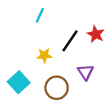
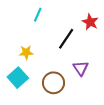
red star: (96, 34) -> (90, 22), moved
yellow star: (44, 55) -> (26, 52), moved

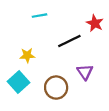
cyan line: (38, 15) -> (39, 16), turned 56
black line: (66, 39) -> (69, 41), turned 30

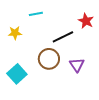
yellow star: (27, 55) -> (15, 33), moved
brown circle: (56, 88) -> (49, 59), moved

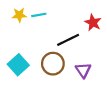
yellow star: (15, 33) -> (19, 15), moved
cyan square: (17, 74) -> (18, 65), moved

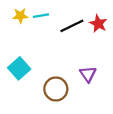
black line: (68, 40) -> (72, 26), moved
brown circle: (53, 64) -> (56, 89), moved

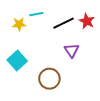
yellow star: (20, 16) -> (19, 24), moved
purple triangle: (88, 74) -> (72, 50), moved

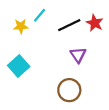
cyan line: (36, 14) -> (40, 15), turned -40
brown circle: (49, 79) -> (69, 90), moved

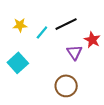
cyan line: (40, 15) -> (42, 32), moved
red star: (95, 23) -> (92, 40), moved

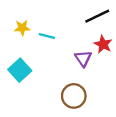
black line: (66, 24) -> (97, 16), moved
cyan line: (42, 32) -> (47, 36), turned 64

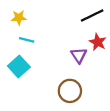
yellow star: (22, 28) -> (19, 18), moved
cyan line: (47, 36) -> (27, 40), moved

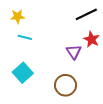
cyan square: (19, 66) -> (23, 73), moved

